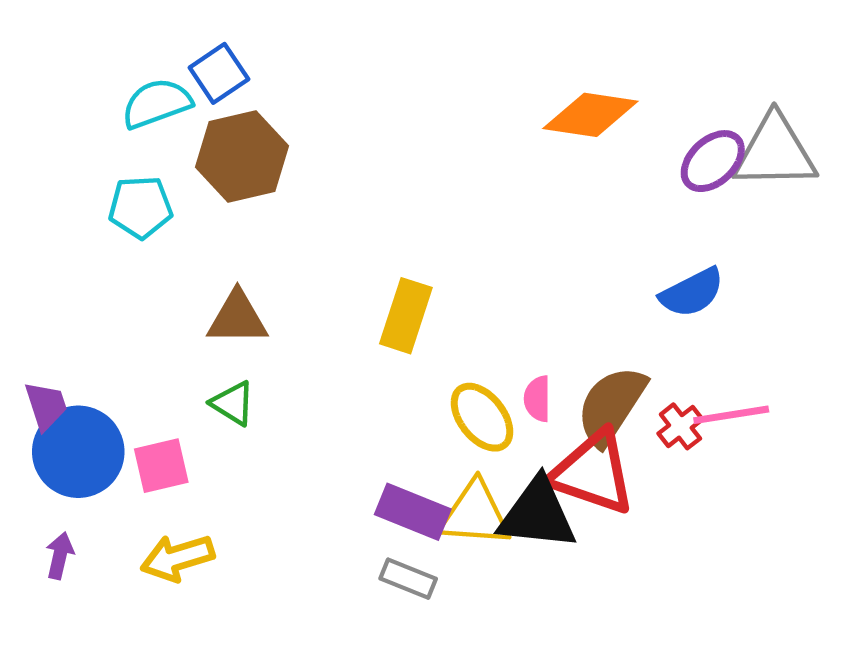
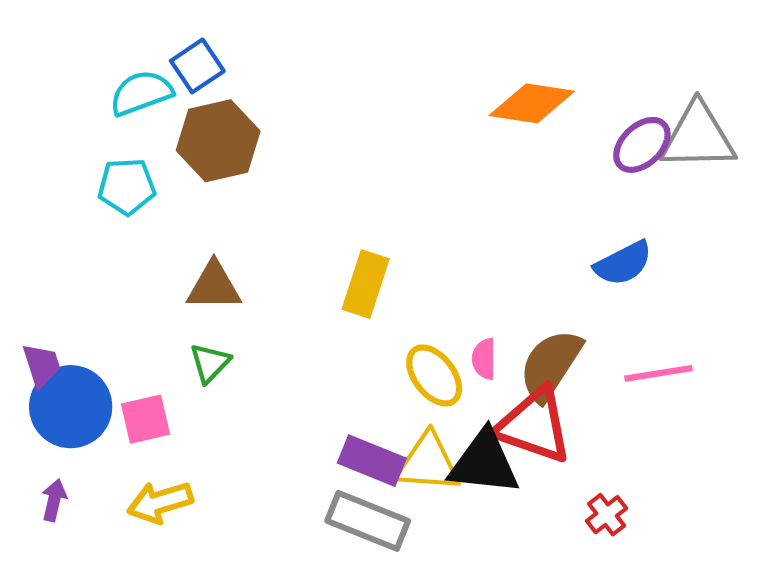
green triangle: (233, 403) -> (210, 363), turned 42
red cross: (680, 426) -> (607, 515), moved
gray rectangle: (408, 579) -> (368, 521), size x1.6

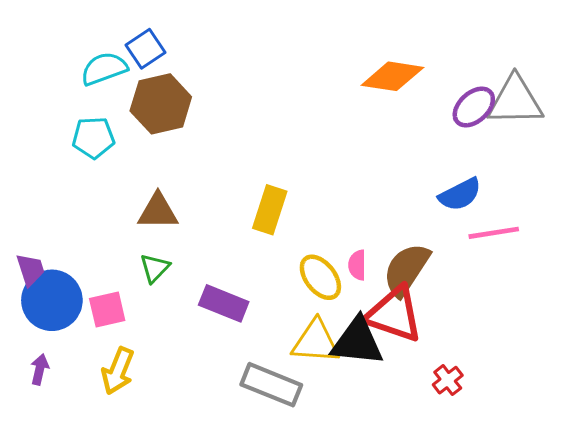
pink line: (659, 373) -> (494, 233), moved
purple rectangle: (372, 461) -> (224, 303), moved
yellow arrow: (160, 502) -> (118, 371), turned -51

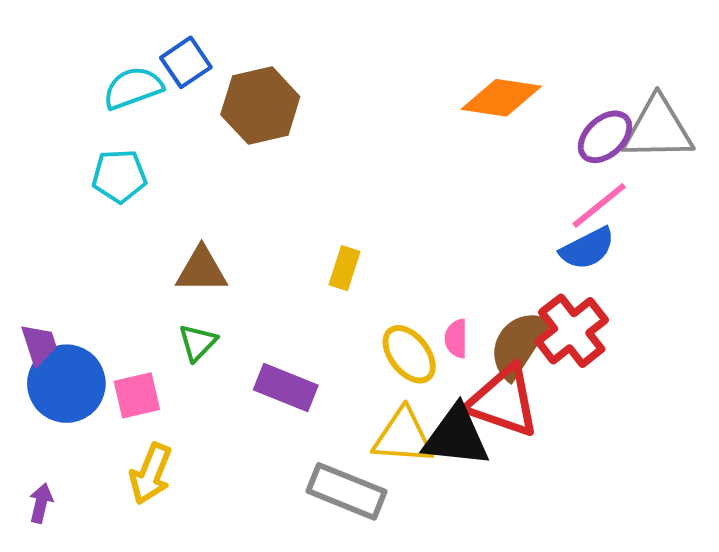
brown hexagon: (161, 104) -> (260, 106), moved
yellow rectangle: (270, 210) -> (345, 268), size x0.7
pink line: (494, 233) -> (599, 205), moved, turned -30
purple arrow: (40, 369) -> (41, 503), moved
red cross: (448, 380) -> (572, 331), moved, size x1.8

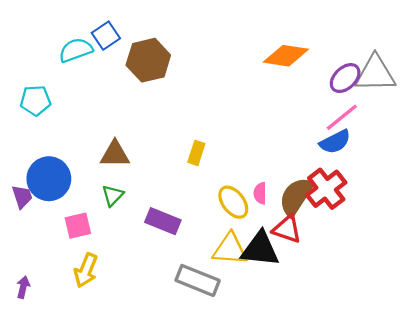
cyan pentagon: (119, 176) -> (35, 100), moved
blue circle: (66, 384) -> (49, 179), moved
red triangle: (503, 401) -> (287, 229), size x0.7

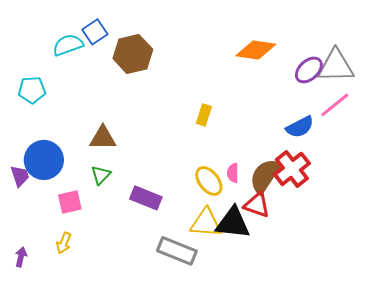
pink line: (342, 117) -> (335, 105), moved
yellow rectangle: (196, 153) -> (204, 115), moved
yellow arrow: (86, 270) -> (64, 243), moved, size x0.7

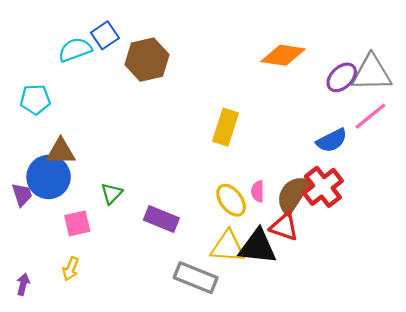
yellow rectangle: (204, 115) -> (226, 127), size x1.5
brown triangle: (103, 138) -> (61, 152), moved

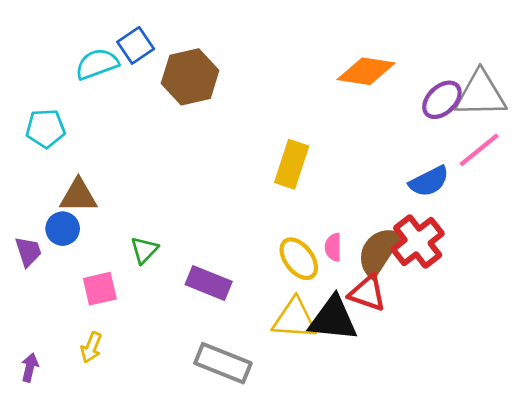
blue circle: (49, 177) -> (63, 229), size x0.6
gray rectangle: (196, 278) -> (223, 363), moved

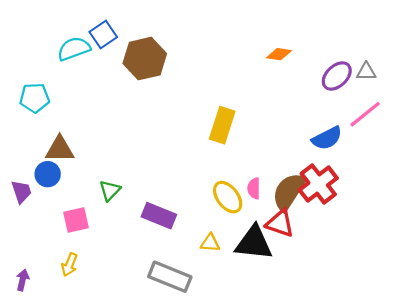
orange diamond: (366, 71) -> (279, 54), size x0.6
gray triangle: (481, 94) -> (366, 72), size x0.5
yellow triangle: (294, 319) -> (210, 243), moved, size x0.6

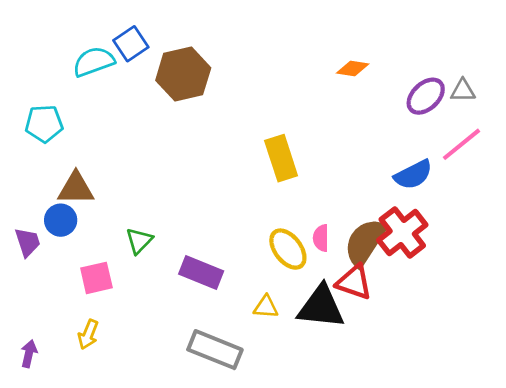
yellow rectangle: (222, 125) -> (281, 158), turned -36

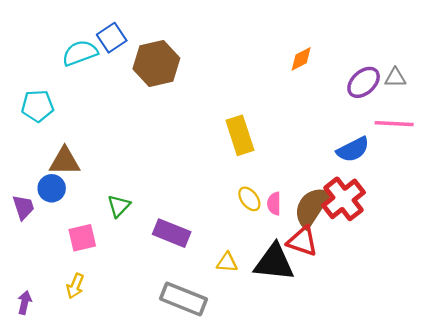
orange diamond: (353, 69) -> (301, 59), turned -36
pink line: (462, 144) -> (394, 124), turned 42
yellow ellipse: (288, 249) -> (249, 199), moved, size x0.7

